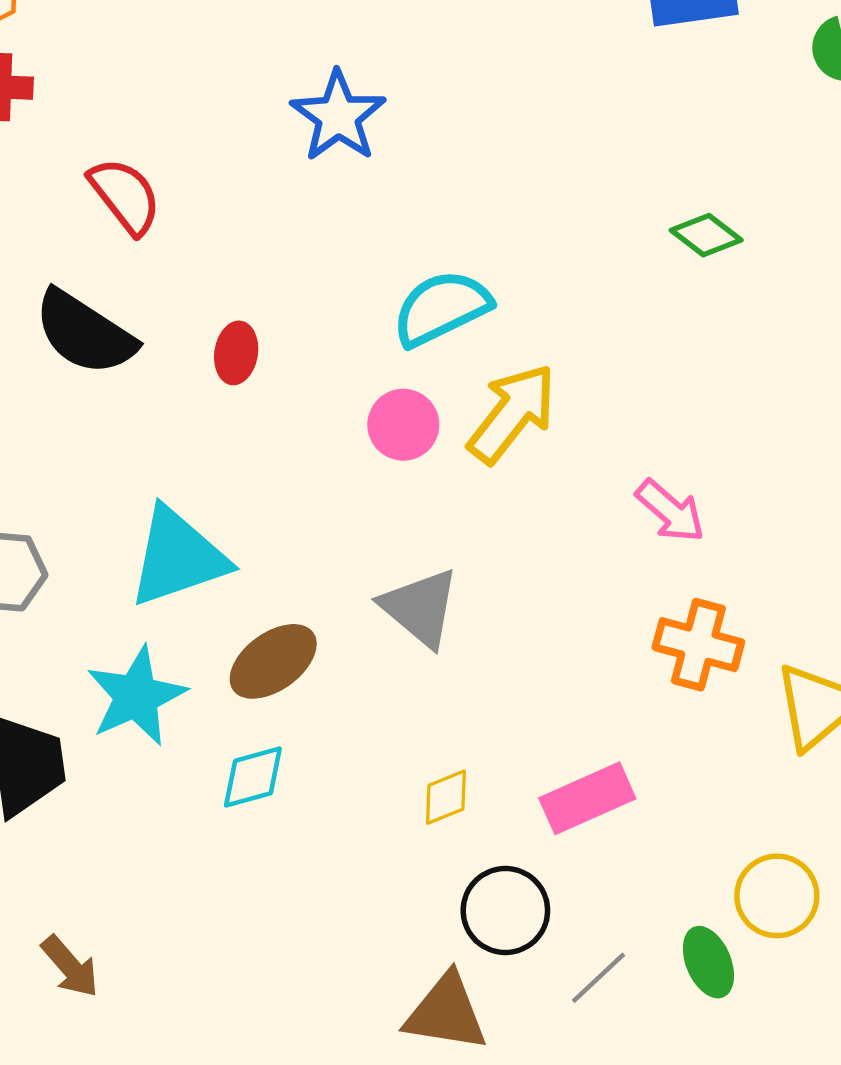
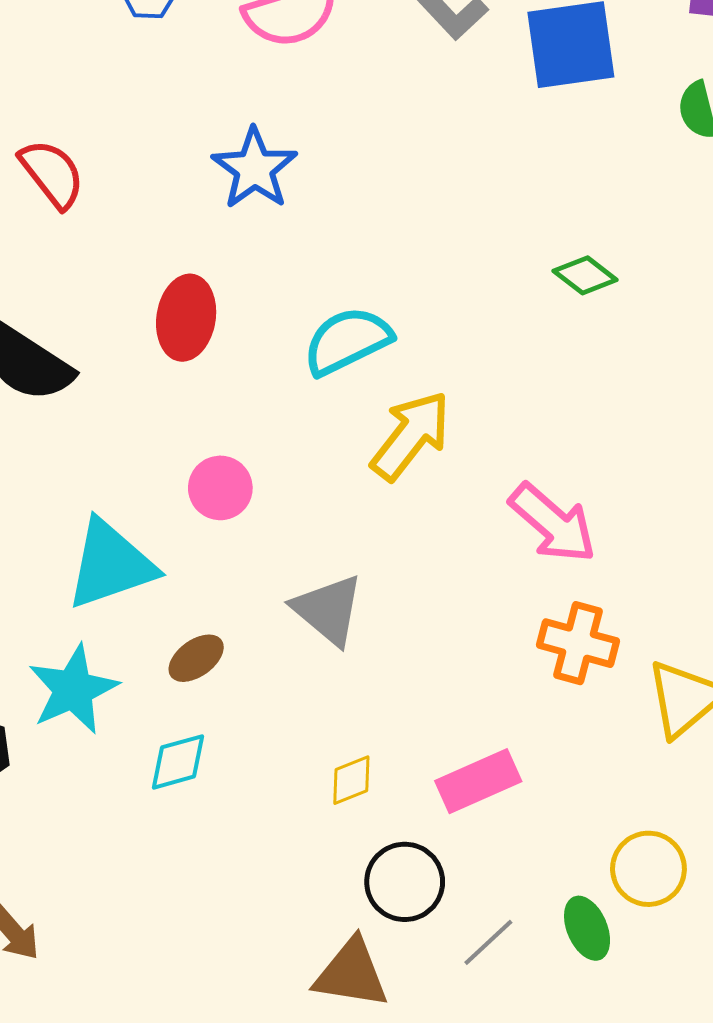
red semicircle: (125, 196) -> (52, 174), moved
red ellipse: (236, 353) -> (186, 318), moved, size x1.5
pink circle: (403, 425) -> (220, 488), moved
pink arrow: (670, 511) -> (553, 523), size x1.4
brown ellipse: (273, 661) -> (196, 658), size x0.7

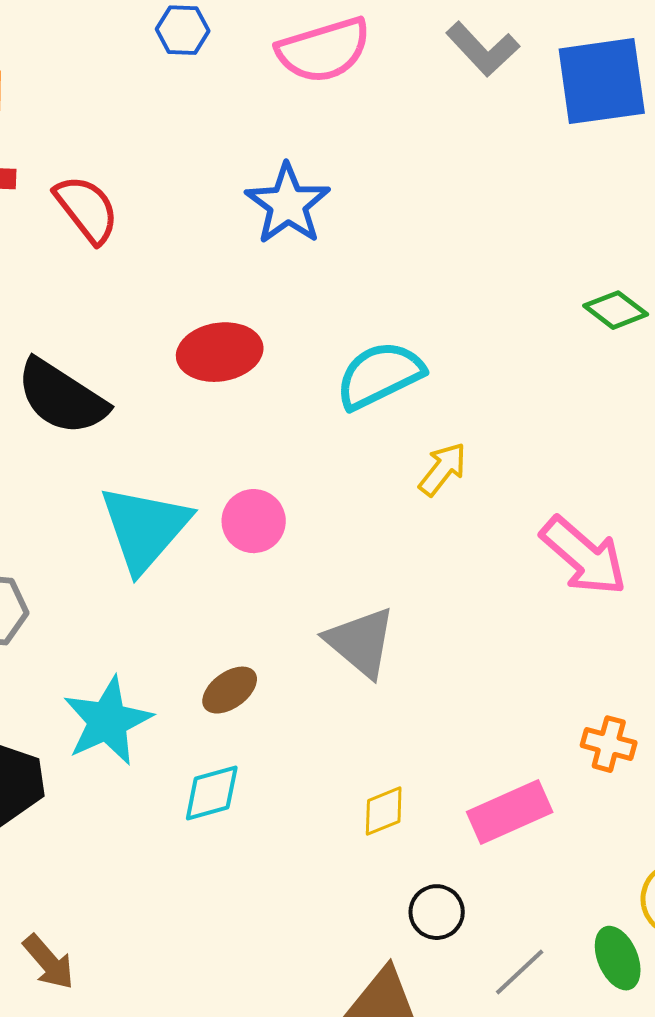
red ellipse: (186, 318) -> (220, 352), turned 72
yellow arrow: (411, 436) -> (443, 469), size x0.6
cyan triangle: (110, 565) -> (145, 528), moved, turned -30
orange cross: (578, 643) -> (609, 744), moved, size x0.7
black circle: (405, 882) -> (437, 912), size x0.7

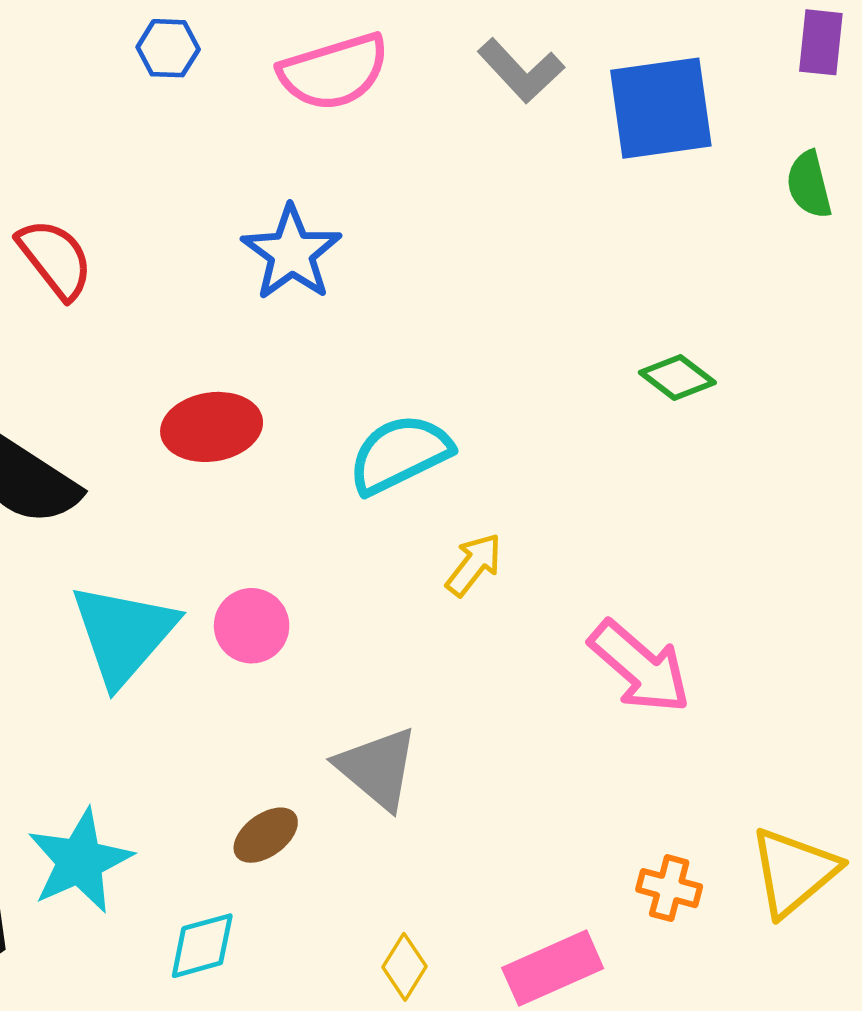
brown ellipse: (230, 690) -> (266, 835), moved
yellow diamond: (384, 811) -> (404, 967), turned -36

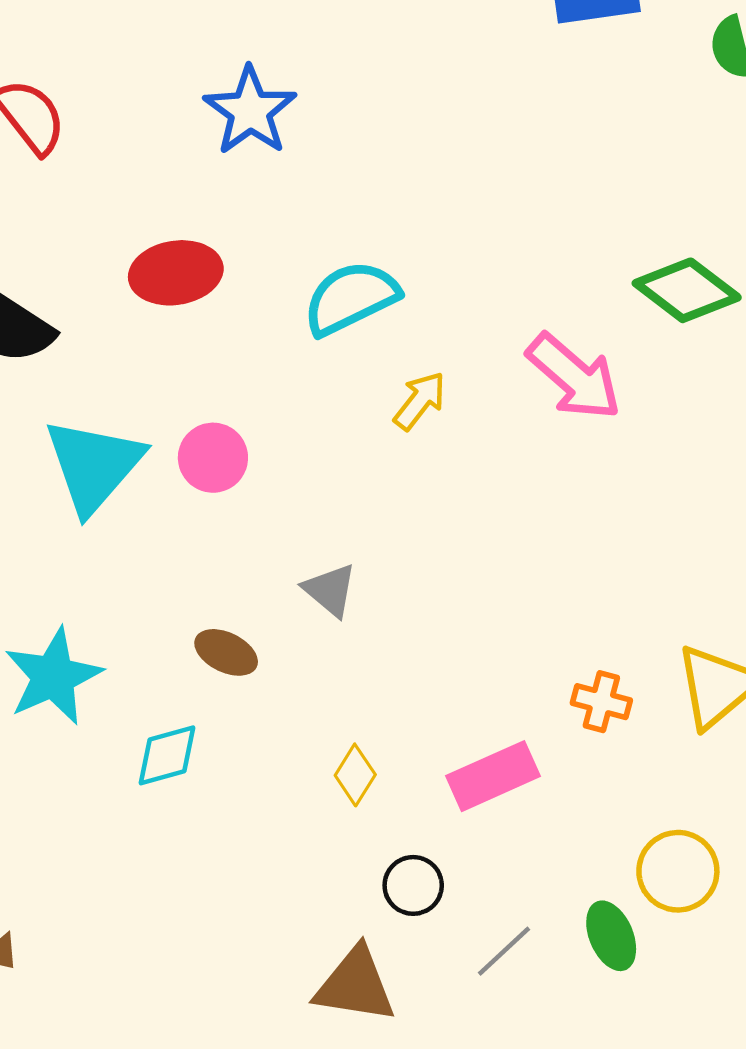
green diamond: (677, 378) -> (687, 290), moved, size x1.5
pink arrow: (640, 667) -> (574, 377), moved
gray triangle: (377, 768) -> (330, 590), size x0.7
brown ellipse: (266, 835) -> (226, 652), turned 62

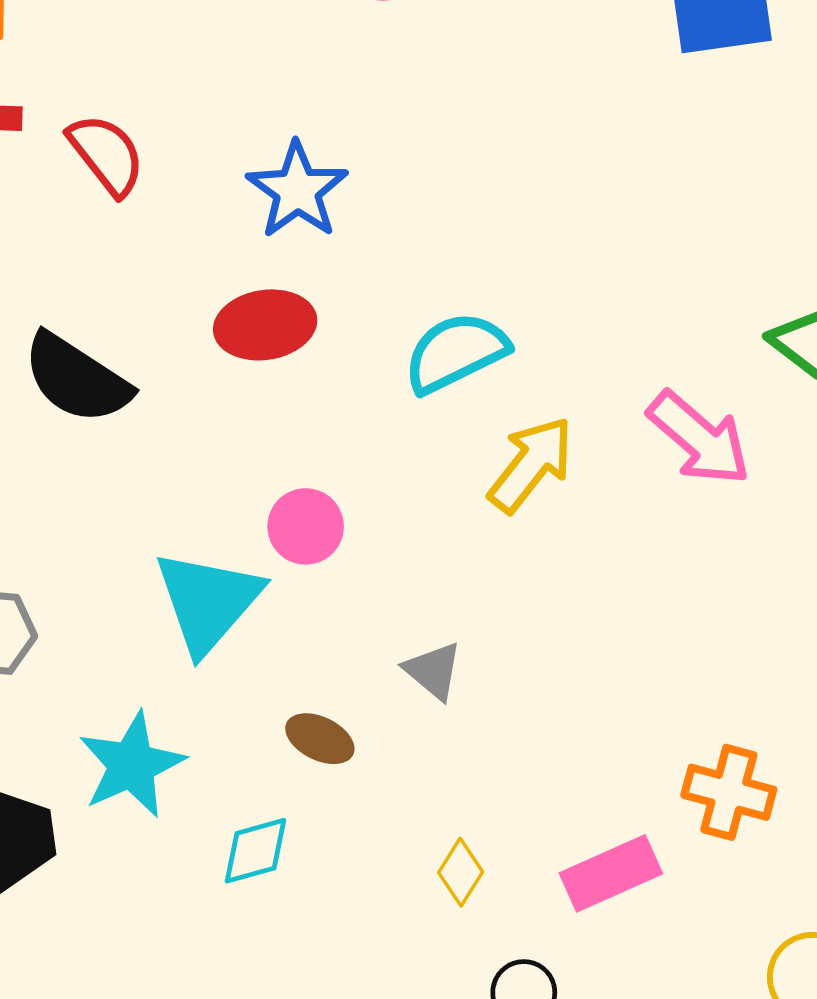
blue star: (250, 111) -> (297, 190), moved
yellow arrow: (420, 401) -> (531, 464), size x1.5
cyan triangle: (94, 465) -> (208, 602), moved
orange cross: (601, 702) -> (729, 792), size x1.4

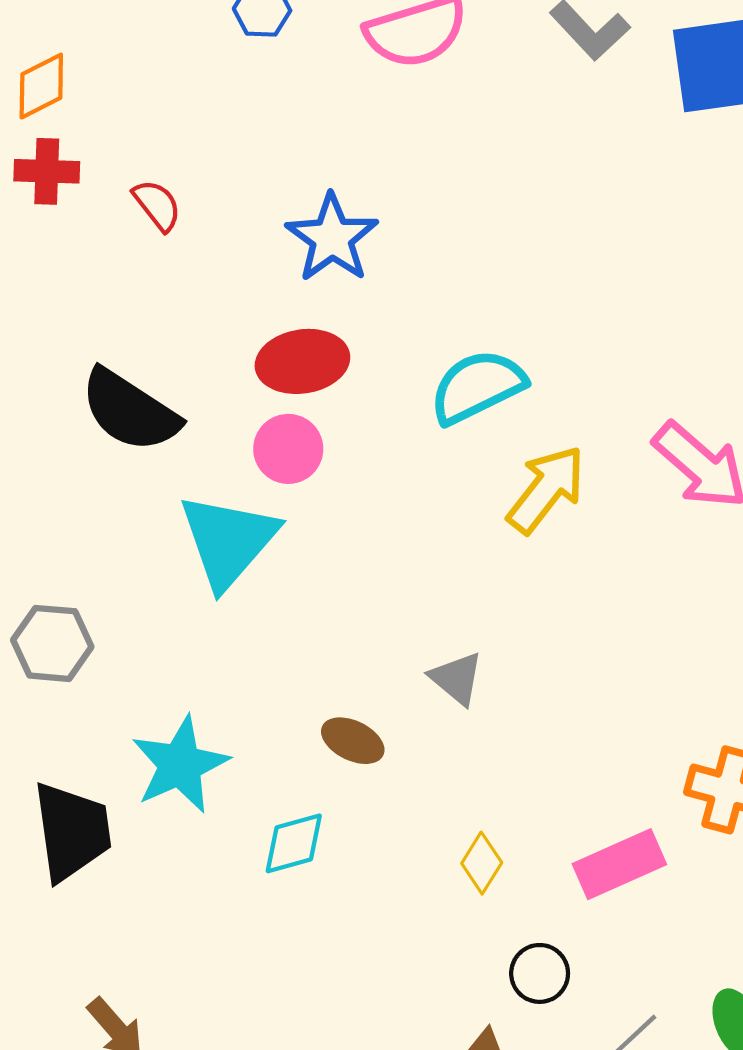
red semicircle: (107, 154) -> (157, 205), size x0.7
pink circle: (306, 526) -> (288, 449), moved
cyan triangle: (208, 602) -> (228, 541), moved

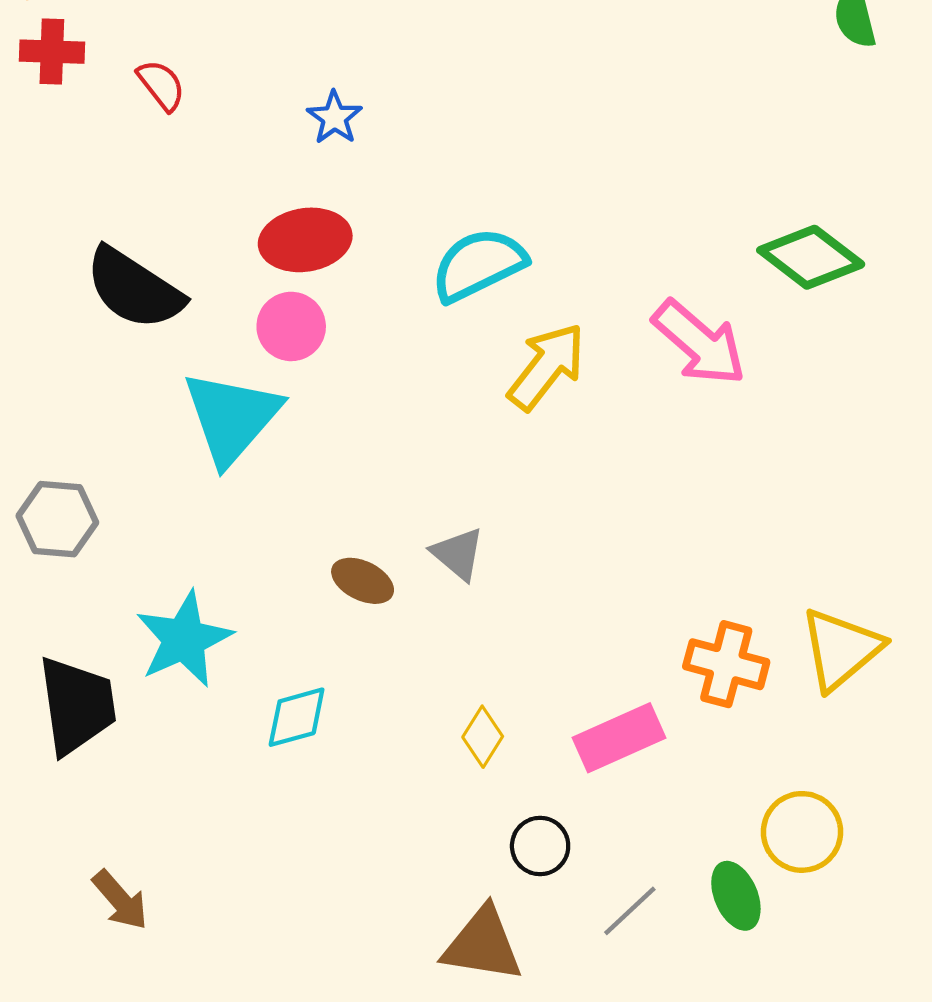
blue star: (332, 238) -> (334, 118), size x0.6
brown ellipse: (353, 741) -> (363, 581), moved

